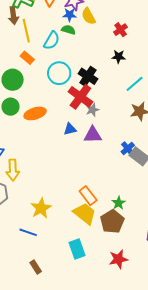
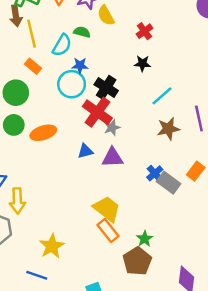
blue star: (70, 15) -> (80, 65), moved
yellow trapezoid: (85, 213) -> (107, 209), moved

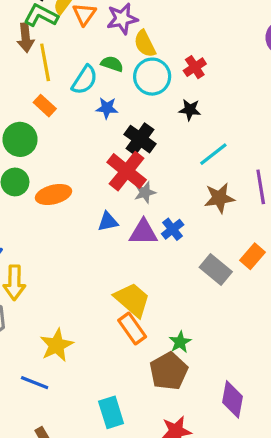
cyan circle: (72, 84) -> (152, 77), moved
blue cross: (155, 173) -> (173, 229), moved

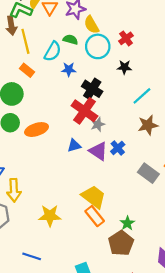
purple triangle: (143, 232) -> (98, 151), turned 36
yellow star: (57, 345) -> (50, 216), moved, turned 30

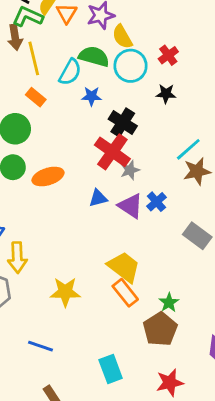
green semicircle: (70, 40) -> (94, 56), size x1.5
cyan line: (142, 96) -> (188, 149), moved

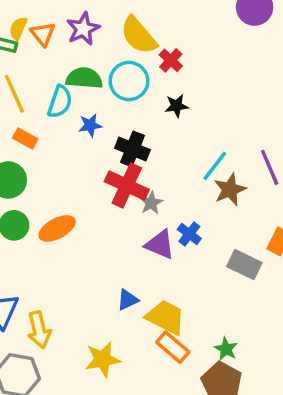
yellow semicircle: (122, 37) -> (139, 35), moved, size x1.4
blue triangle: (98, 198) -> (128, 300), moved

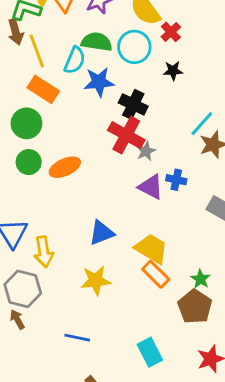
blue star: (90, 125) -> (99, 82), size x1.5
orange rectangle: (25, 139) -> (43, 89), size x1.5
blue cross: (189, 234) -> (176, 180), turned -30
blue triangle: (128, 300) -> (102, 233), moved, size x1.4

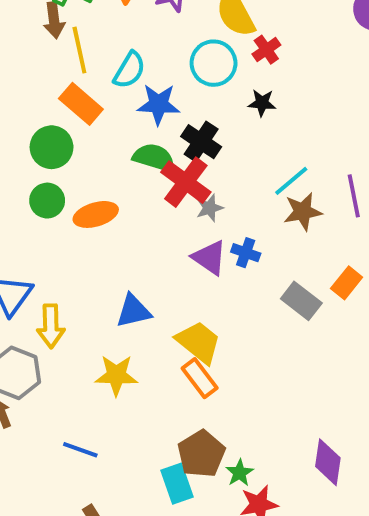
green semicircle: (97, 42) -> (154, 158), moved
green star: (200, 279) -> (239, 473), moved
brown pentagon: (195, 307) -> (201, 454), moved

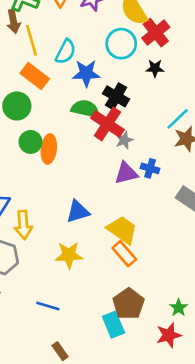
red cross: (266, 50) -> (156, 33), size x1.5
green circle: (47, 201) -> (31, 142), moved
orange ellipse: (96, 214) -> (49, 149), turned -64
purple triangle: (209, 258) -> (126, 173), turned -45
green star: (239, 473) -> (179, 308), moved

